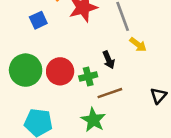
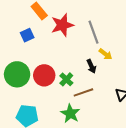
black arrow: (109, 60) -> (91, 66), moved
green cross: (88, 76) -> (66, 79), turned -32

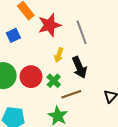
yellow arrow: (106, 54) -> (59, 55), moved, turned 72
black arrow: (91, 66) -> (79, 67), size x1.5

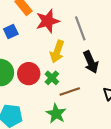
yellow arrow: (59, 55) -> (57, 52), size x1.5
black arrow: (79, 67) -> (91, 62), moved

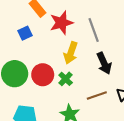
brown line: (70, 92) -> (97, 96), moved

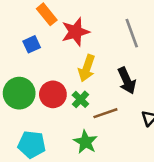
gray line: (94, 30) -> (132, 33), moved
brown line: (97, 96) -> (105, 113), moved

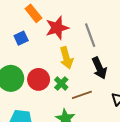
gray line: (132, 33) -> (90, 35), moved
yellow arrow: (87, 68) -> (66, 58), turned -35

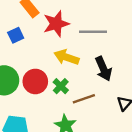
gray line: (90, 35) -> (93, 32), turned -70
yellow arrow: (66, 58) -> (66, 57), turned 125

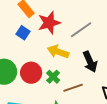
gray line: (93, 32) -> (81, 30), turned -35
blue square: (16, 35) -> (23, 33), moved, turned -32

